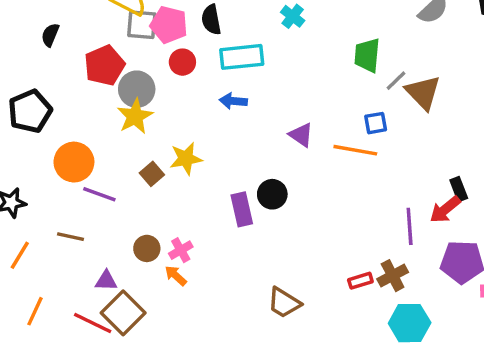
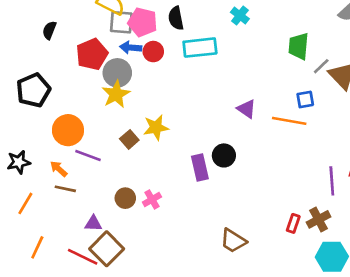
blue arrow: (233, 101) -> (131, 48), moved
orange arrow: (176, 276) -> (59, 169), moved
red rectangle: (360, 281) -> (293, 223), turned -54

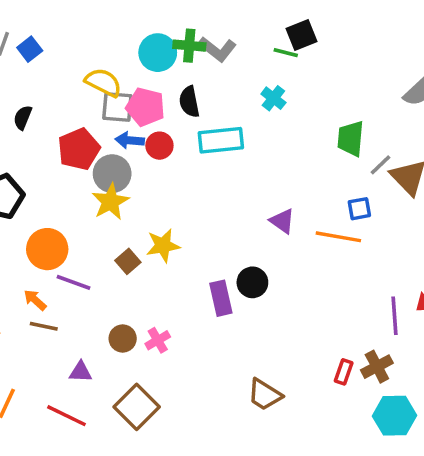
brown square: (107, 249) -> (137, 407), moved

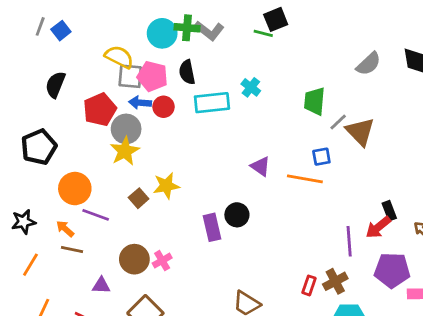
cyan cross: (273, 98) -> (251, 87), moved
black semicircle: (23, 118) -> (55, 85), size x1.4
brown circle: (123, 338) -> (134, 259), size x1.4

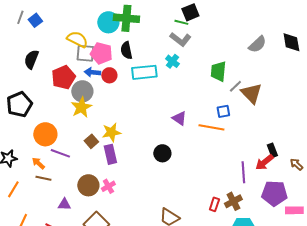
green cross: (187, 28) -> (126, 18), size x1.4
gray L-shape: (209, 31) -> (180, 39), moved
purple rectangle: (212, 227) -> (110, 154), moved

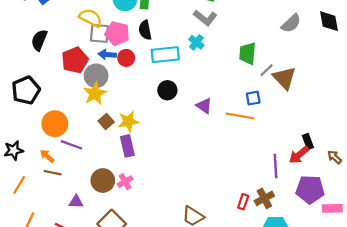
brown square: (91, 141) -> (106, 121), moved
black circle: (162, 153) -> (167, 90), moved

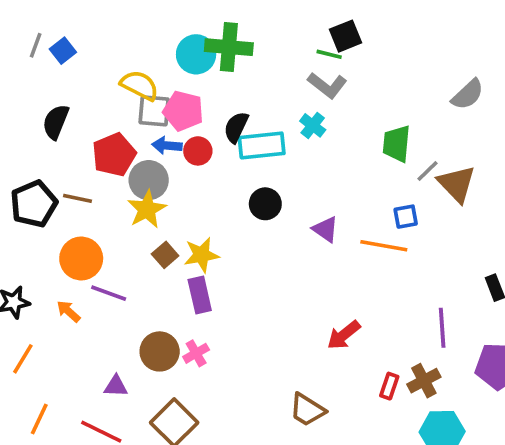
black semicircle: (145, 30) -> (236, 127), moved, turned 36
red arrow: (299, 155) -> (344, 335), moved
brown line: (53, 173) -> (78, 198), moved

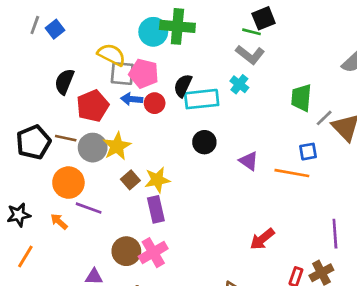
black semicircle: (56, 122) -> (64, 82), moved
gray circle: (149, 180) -> (93, 148), moved
pink cross: (196, 353) -> (153, 253), size x1.5

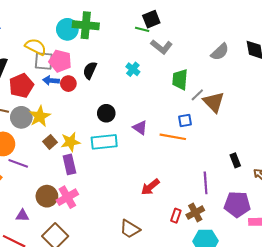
gray L-shape: (250, 55) -> (162, 47), moved
cyan rectangle: (202, 99) -> (104, 142), moved

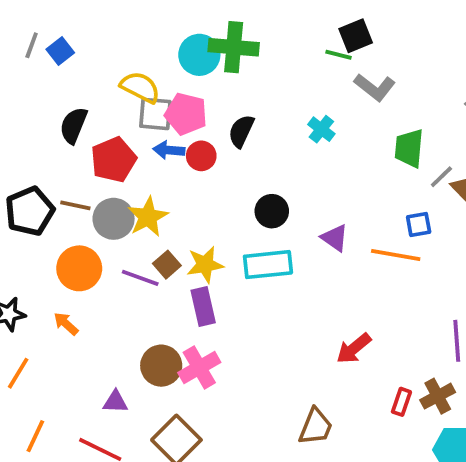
purple line: (18, 163) -> (140, 278), moved
brown trapezoid: (130, 229) -> (316, 427), turned -100

